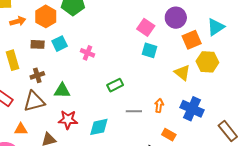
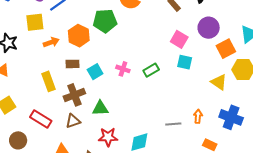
cyan square: (60, 44) -> (95, 72), moved
brown cross: (37, 75) -> (74, 95), size x1.5
green rectangle: (115, 85) -> (151, 70), moved
brown triangle: (34, 101) -> (73, 121), size x0.7

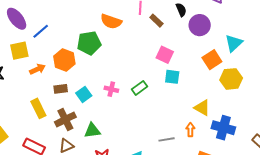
purple circle: (209, 28) -> (200, 25), moved
yellow triangle: (219, 82) -> (202, 108), moved

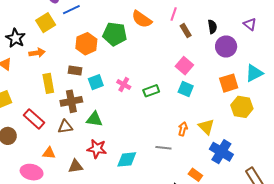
yellow square: (19, 51) -> (46, 23), turned -36
orange arrow: (37, 69) -> (37, 53), moved
orange arrow: (190, 130) -> (183, 129), moved

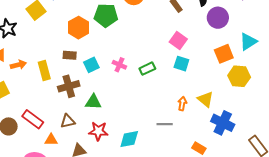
orange arrow: (37, 53) -> (18, 65), moved
red rectangle: (34, 119) -> (33, 119), moved
brown triangle: (65, 127) -> (68, 121), moved

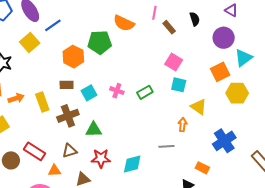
purple circle: (218, 18) -> (224, 38), moved
yellow triangle: (205, 99) -> (199, 107), moved
blue cross: (223, 123) -> (224, 141), turned 35

